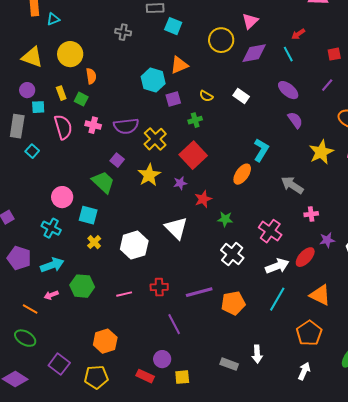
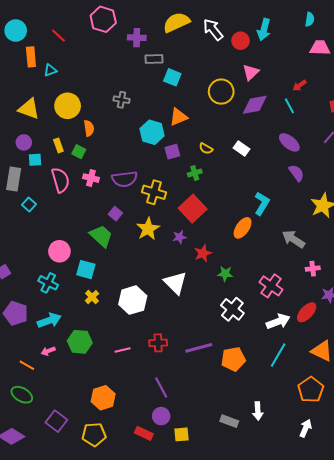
gray cross: (123, 32) -> (121, 100), moved
yellow cross: (155, 139) -> (154, 192), turned -30
purple line: (174, 324) -> (161, 388), moved

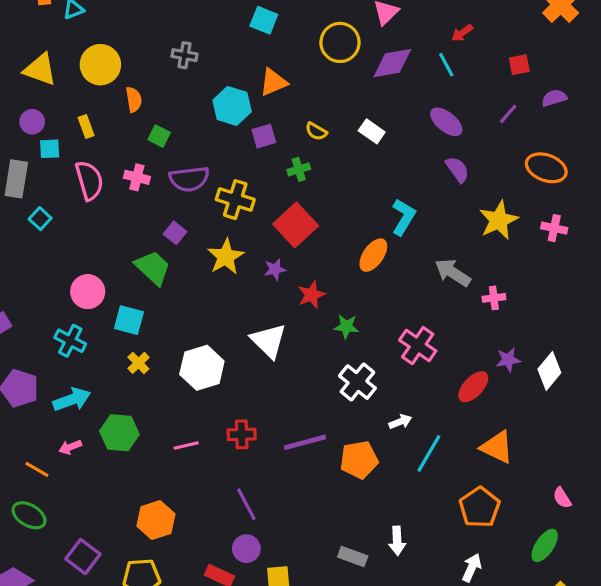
green square: (79, 152) -> (159, 136), moved
pink cross: (313, 269) -> (494, 298), moved
white arrow: (278, 321) -> (400, 422), moved, size x0.6

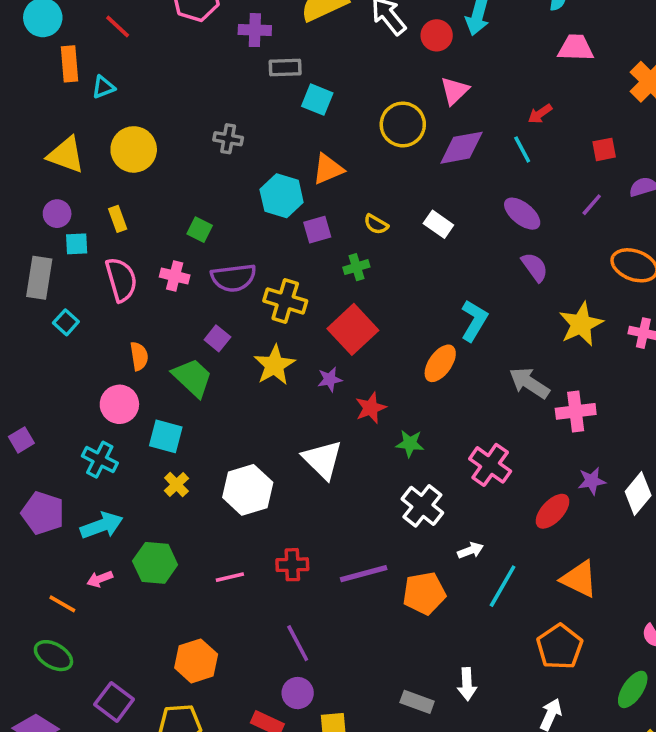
orange semicircle: (134, 100) -> (139, 356), moved
pink cross: (494, 298) -> (576, 411), size x1.5

